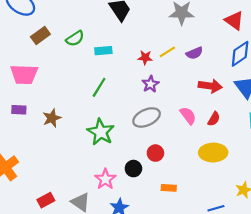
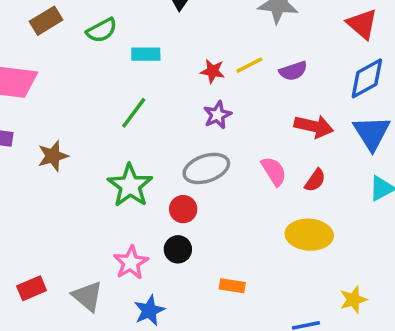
red circle: (155, 153) -> (183, 209), moved

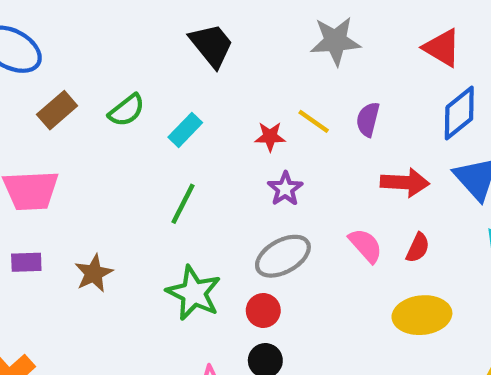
cyan rectangle: (146, 54) -> (185, 130), turned -36
yellow line: (249, 65) -> (314, 121), turned 72
purple semicircle: (293, 71) -> (368, 119), turned 132

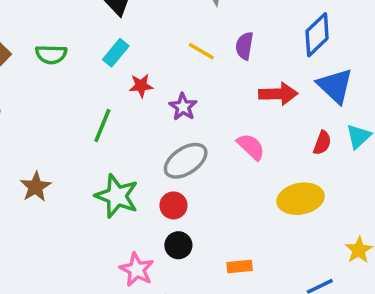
green semicircle: (127, 110) -> (51, 54), turned 44
cyan rectangle: (185, 130) -> (116, 53), moved
red star: (270, 137) -> (141, 86), moved
red semicircle: (418, 248) -> (322, 143), moved

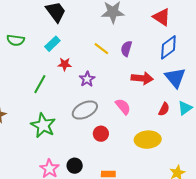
red circle: (173, 205) -> (101, 134), moved
black circle: (178, 245) -> (75, 166), moved

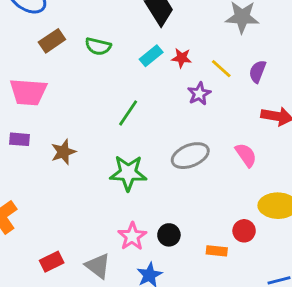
red star: (65, 64) -> (182, 58), moved
purple star: (87, 79) -> (199, 94), moved
green star: (43, 125) -> (128, 173), turned -30
red circle: (101, 134) -> (244, 231), moved

